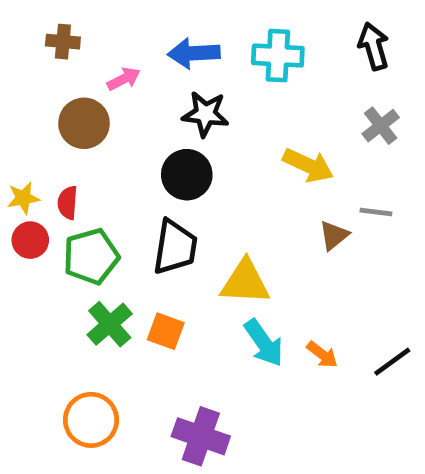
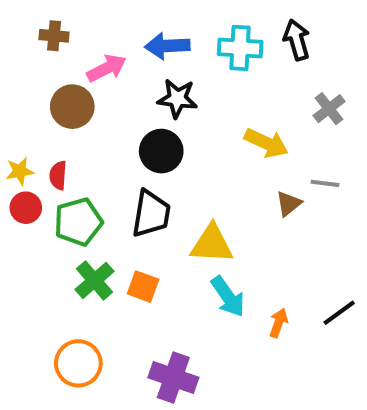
black arrow: (374, 46) -> (297, 40), moved
pink arrow: (124, 79) -> (107, 68), size x1.4
orange arrow: (322, 355) -> (278, 323), moved, turned -108

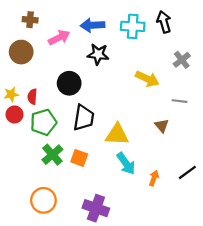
brown circle: (72, 107) -> (21, 52), moved
black circle: (161, 151) -> (69, 83), moved
brown triangle: (289, 204) -> (162, 126), moved, turned -32

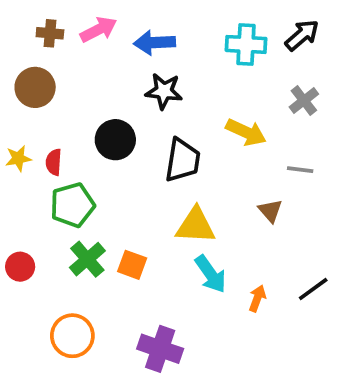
black arrow: (164, 22) -> (302, 35), moved, turned 65
cyan cross: (133, 26) -> (246, 44), moved
pink arrow: (59, 38) -> (99, 30), moved
red circle: (14, 114) -> (20, 267), moved
black trapezoid: (84, 118) -> (183, 160), moved

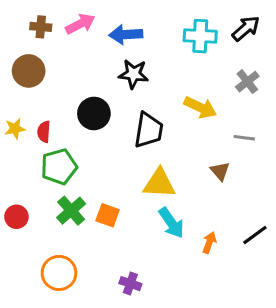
purple cross: (160, 349) -> (130, 284), size x0.6

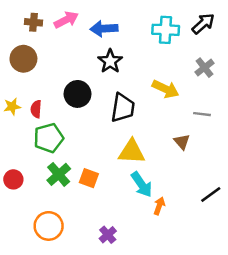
black star: (133, 74) -> (110, 61), turned 30
orange arrow: (209, 243) -> (159, 206), moved
purple cross: (130, 284) -> (108, 235), turned 30

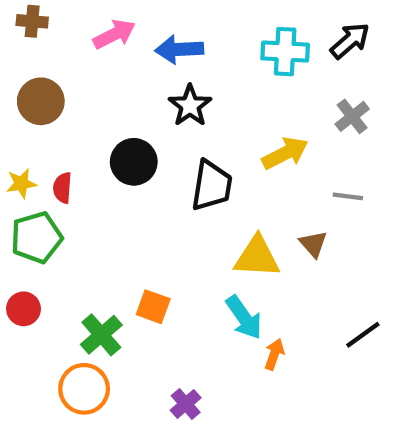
brown cross: (34, 22) -> (32, 21), moved
yellow arrow: (166, 89) -> (285, 153), turned -52
green pentagon: (49, 138) -> (36, 237), moved
yellow triangle: (132, 152) -> (257, 257), moved
green cross: (59, 174) -> (101, 335), moved

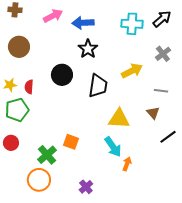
brown triangle: (313, 244) -> (153, 113), moved
black line: (363, 335) -> (168, 137), moved

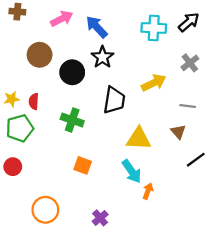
blue arrow: (83, 23) -> (97, 27), turned 50
brown circle: (19, 47) -> (40, 55), moved
black circle: (62, 75) -> (72, 72), moved
green cross: (47, 155) -> (72, 120), moved, turned -30

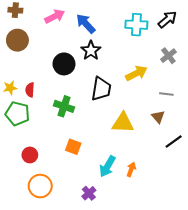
brown circle: (40, 55) -> (17, 40), moved
green pentagon: (20, 128) -> (17, 114), turned 30
red circle: (13, 167) -> (30, 155), moved
cyan arrow: (132, 171) -> (107, 166), moved, turned 65

